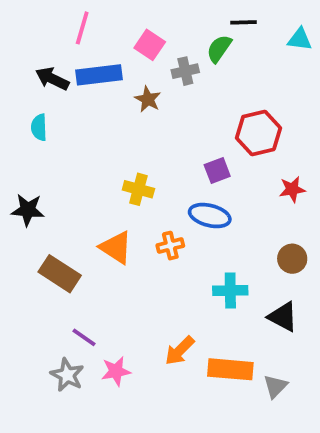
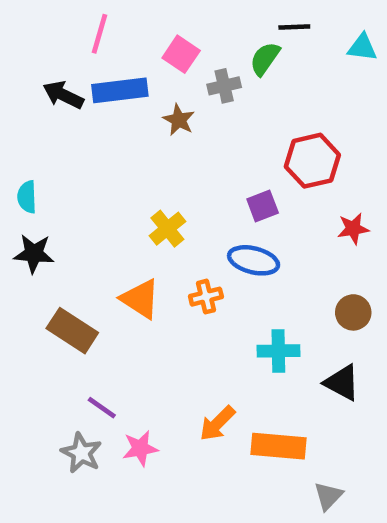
cyan semicircle: (39, 127) -> (27, 197), moved
yellow cross: (138, 189) -> (167, 229), turned 36
gray triangle: (275, 386) -> (328, 496), moved

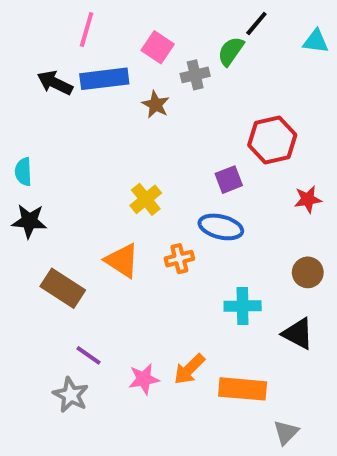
black line: (294, 27) -> (256, 24), turned -48
pink star: (140, 448) -> (144, 379), moved

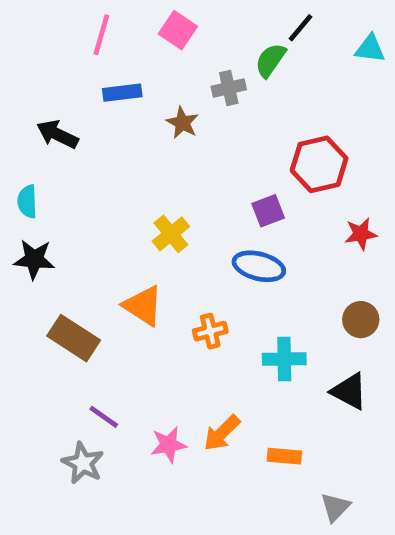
pink square: (158, 47) -> (178, 30), moved
blue rectangle: (104, 79) -> (122, 93), size x0.7
black arrow: (55, 83) -> (57, 134), moved
orange cross: (179, 259) -> (210, 331), moved
orange rectangle: (243, 389) -> (284, 456), size x0.6

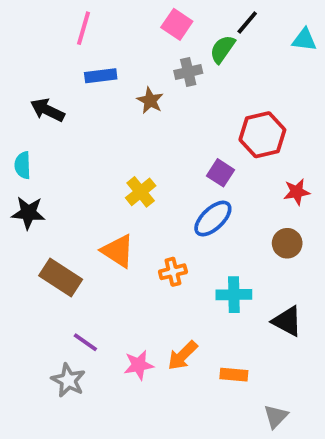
pink square: (178, 30) -> (177, 24), moved
purple square: (268, 211) -> (221, 173), turned -36
blue ellipse: (259, 266) -> (213, 219), turned -57
brown circle: (361, 320) -> (287, 243), moved

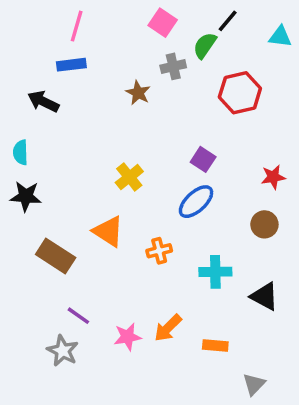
blue rectangle: (101, 76) -> (71, 65), moved
red hexagon: (262, 135) -> (240, 93), moved

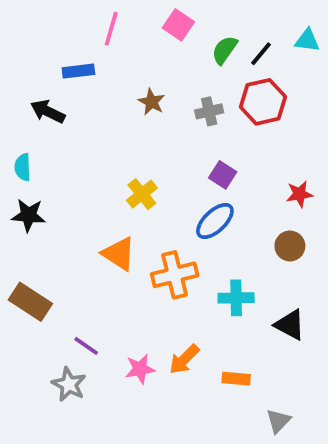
black line: (228, 21) -> (261, 54), moved
pink line: (77, 26) -> (111, 29), moved
gray cross: (173, 66) -> (209, 111), moved
orange cross: (159, 251) -> (175, 275), size x1.6
brown rectangle: (56, 256) -> (30, 302), moved

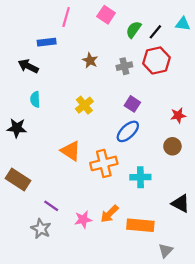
cyan semicircle: (23, 167) -> (35, 99), moved
yellow cross: (142, 194) -> (84, 105), moved
black triangle: (290, 325) -> (180, 203), moved
orange rectangle: (236, 379) -> (140, 225), size x1.6

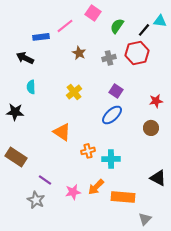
pink line: (66, 17) -> (65, 26), moved, turned 36
black line: (155, 32) -> (144, 30), moved
orange cross: (104, 163) -> (88, 151), moved, size x0.6
cyan cross: (140, 177) -> (111, 159), moved

